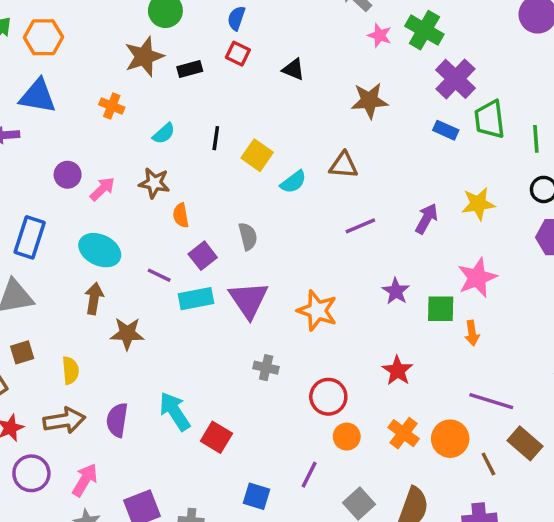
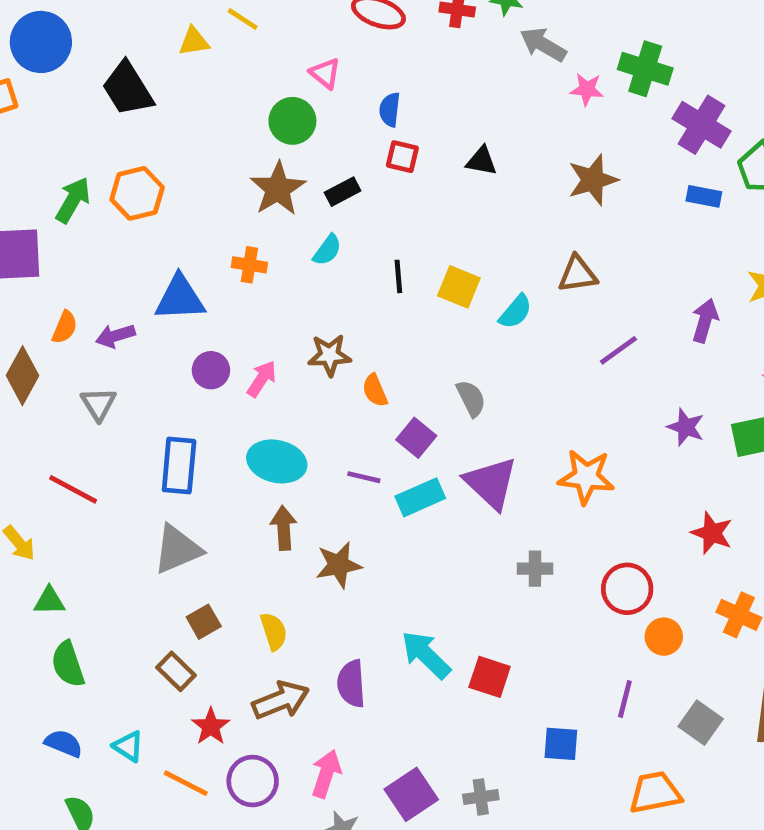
blue triangle: (38, 96) -> (180, 298), moved
cyan semicircle: (164, 133) -> (327, 250), moved

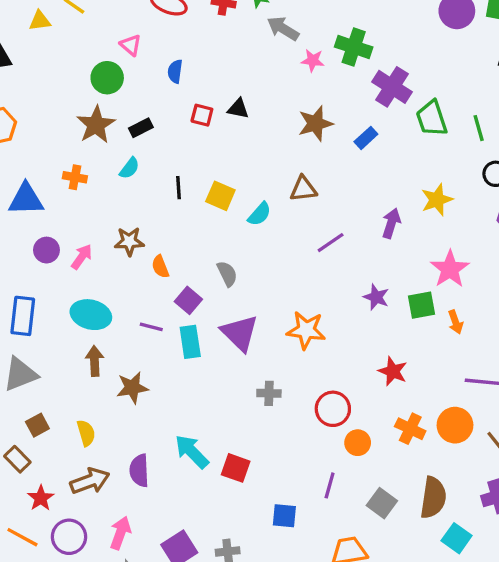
red square: (402, 157) -> (202, 115), moved
blue rectangle: (704, 196) -> (366, 138), moved, turned -55
cyan rectangle: (420, 497) -> (190, 342), turned -76

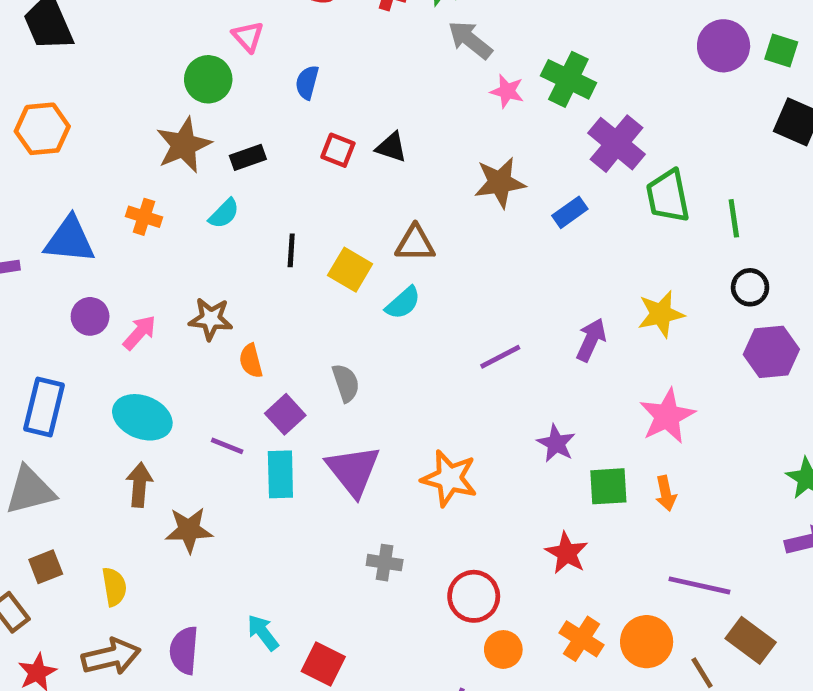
brown triangle: (303, 189) -> (415, 243), moved
green square: (421, 305) -> (608, 486), moved
cyan arrow: (192, 452) -> (263, 633), size x0.7

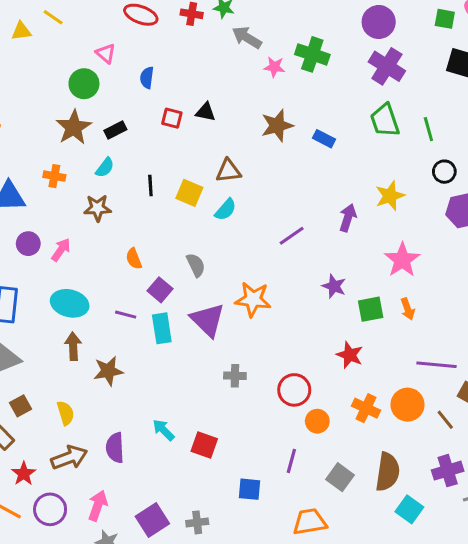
purple circle: (724, 46) -> (379, 22), moved
purple cross: (617, 144) -> (387, 66), moved
blue rectangle: (570, 212) -> (324, 139), turned 70
brown star: (211, 319) -> (98, 208), moved
orange star: (449, 478) -> (253, 299), moved

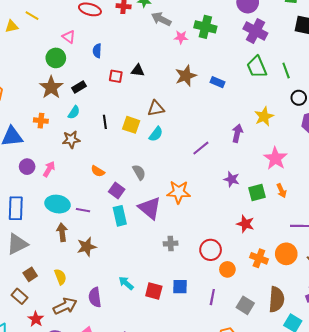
orange semicircle: (134, 259) -> (98, 171), turned -32
purple line: (126, 315) -> (83, 210), moved
blue square: (250, 489) -> (180, 287), moved

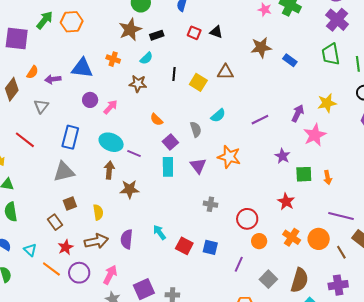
cyan semicircle: (156, 134) -> (218, 116), moved
pink star: (275, 158) -> (315, 135), moved
purple triangle: (150, 208) -> (198, 166), size x0.7

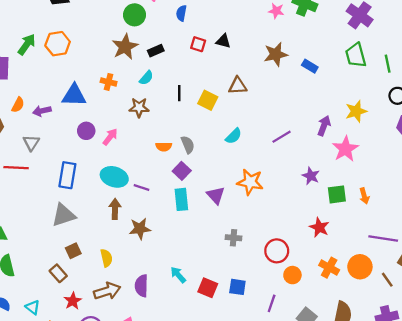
orange semicircle: (156, 120) -> (164, 147), turned -40
gray semicircle: (196, 129) -> (188, 145), moved
red line: (25, 140) -> (16, 168), moved, turned -30

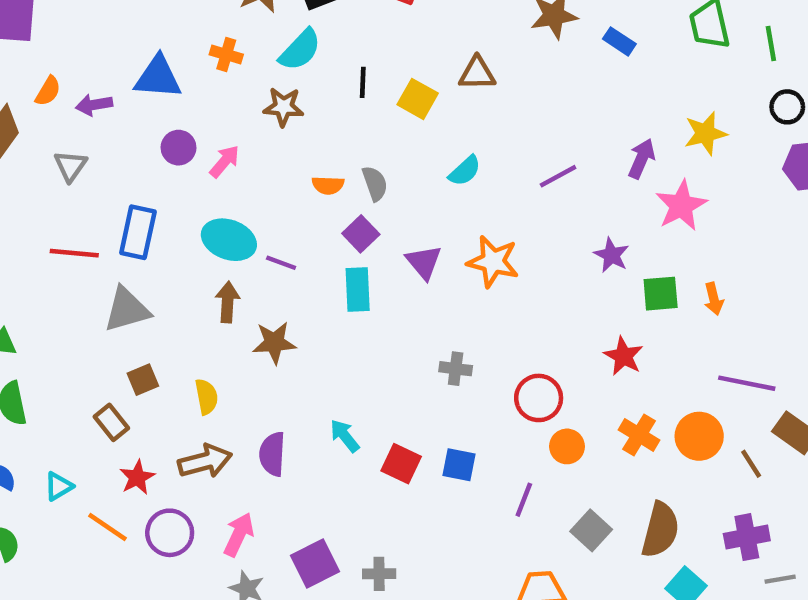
cyan semicircle: (146, 78) -> (300, 50), size x1.5
red line: (16, 168) -> (74, 253), moved
purple triangle: (216, 195) -> (424, 262), moved
cyan triangle: (33, 307) -> (59, 486), turned 49

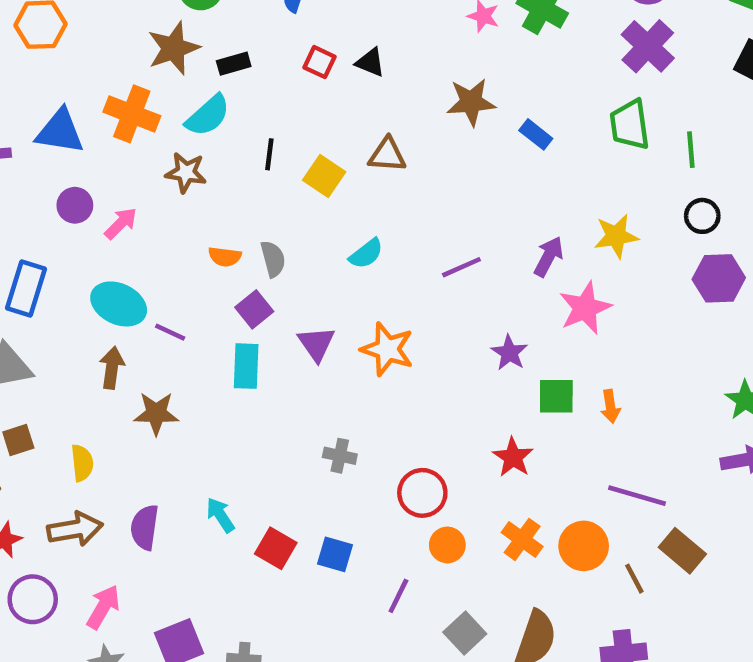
orange cross: (226, 54) -> (132, 114), size x1.6

